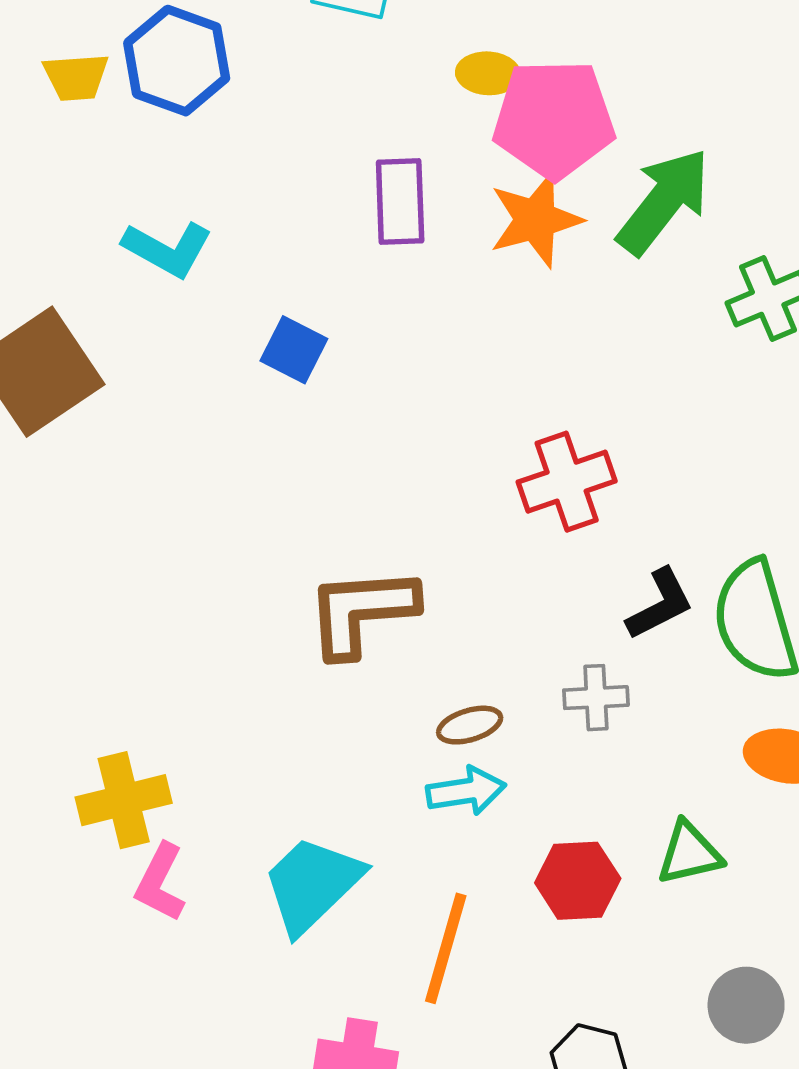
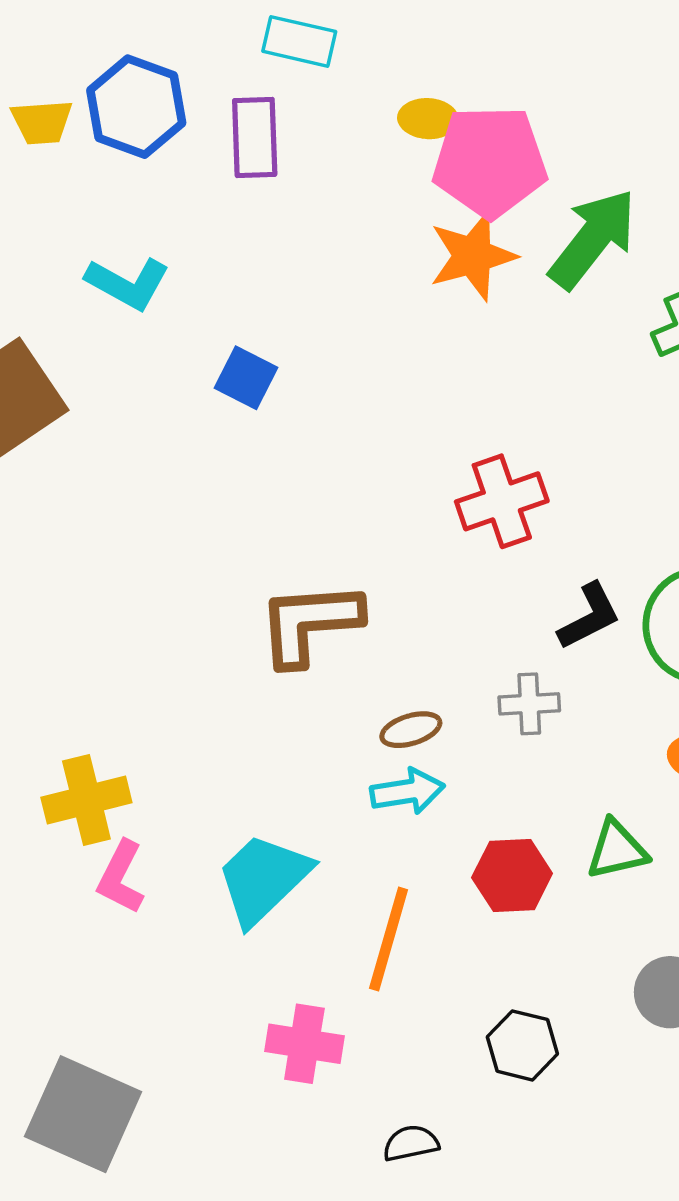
purple rectangle: (400, 201) -> (255, 137), moved

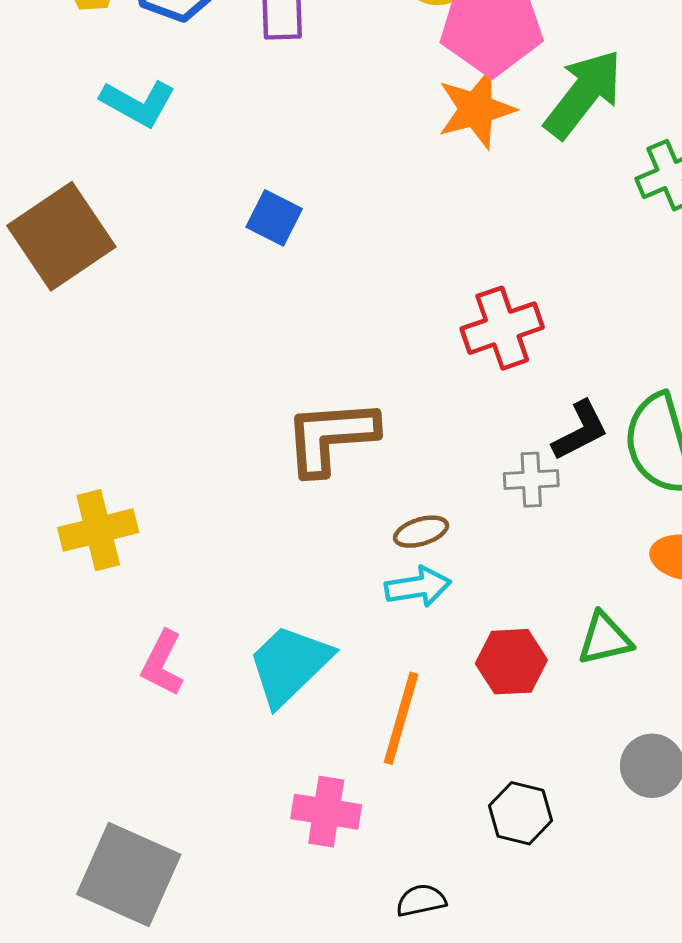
cyan L-shape: (128, 283) -> (138, 103), moved
gray cross: (529, 704) -> (531, 480), moved
yellow cross: (86, 800) -> (98, 530), moved

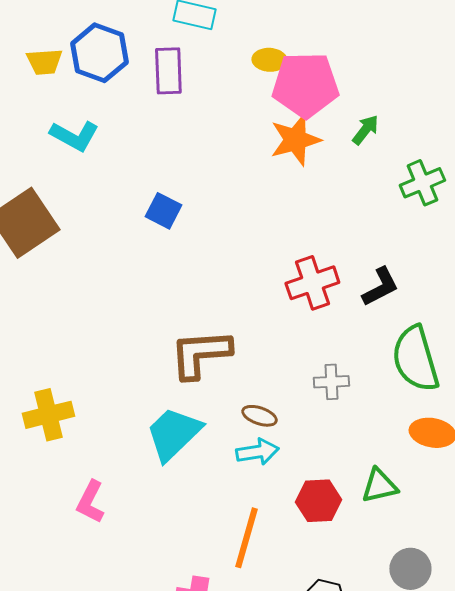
green arrow: (583, 94) -> (365, 130), size x0.5
black L-shape: (580, 431) -> (380, 287), moved
brown ellipse: (421, 532) -> (259, 416), turned 36
cyan trapezoid: (289, 665) -> (173, 434), moved

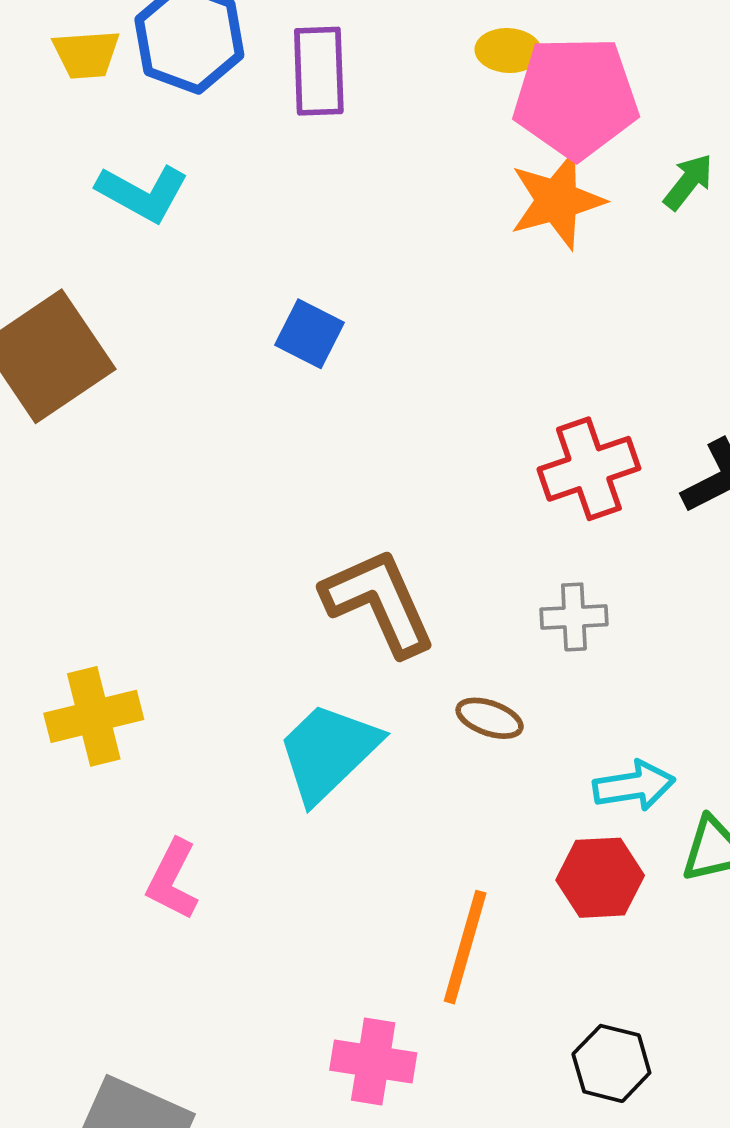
brown L-shape: (200, 354) -> (379, 602), turned 70
gray cross: (331, 382) -> (574, 617), moved
cyan arrow: (257, 452) -> (634, 786), moved

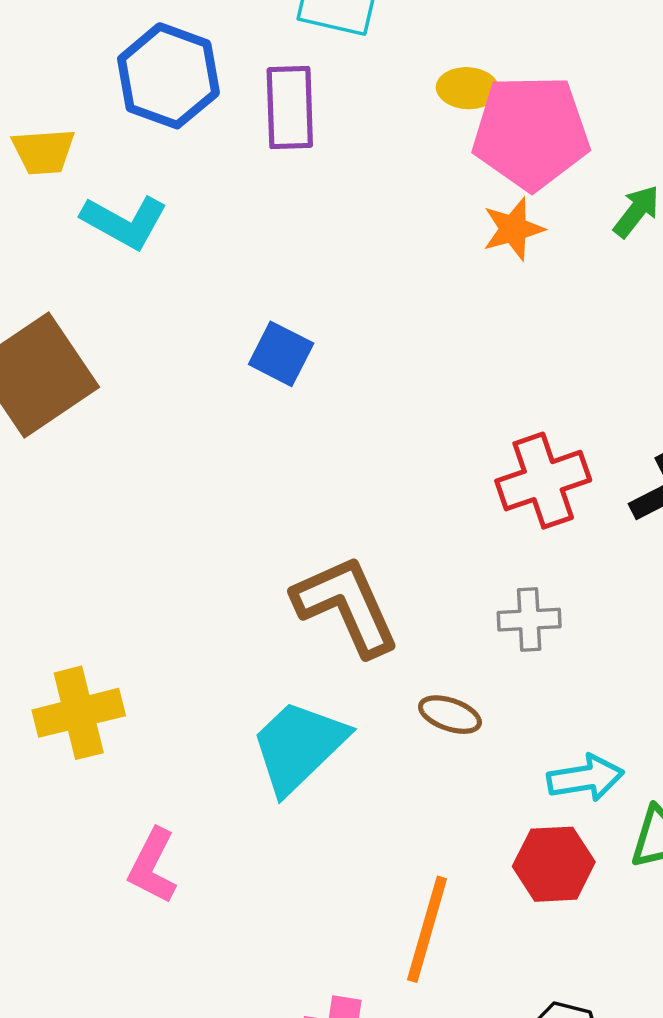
yellow trapezoid: (86, 54) -> (43, 152), moved
orange star: (557, 201) -> (513, 229), size x0.7

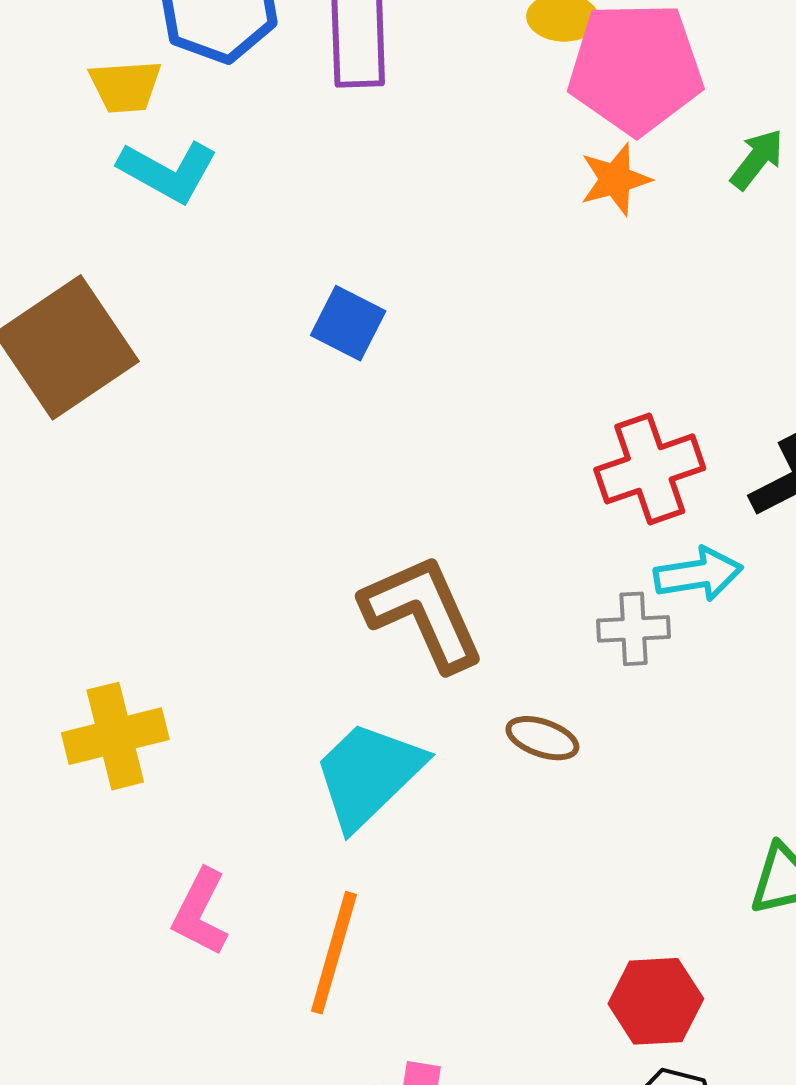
yellow trapezoid: (43, 152) -> (125, 86), moved
cyan arrow: (585, 778) -> (698, 574), moved
red hexagon: (554, 864) -> (656, 1001), moved
orange line: (427, 929) -> (334, 953), moved

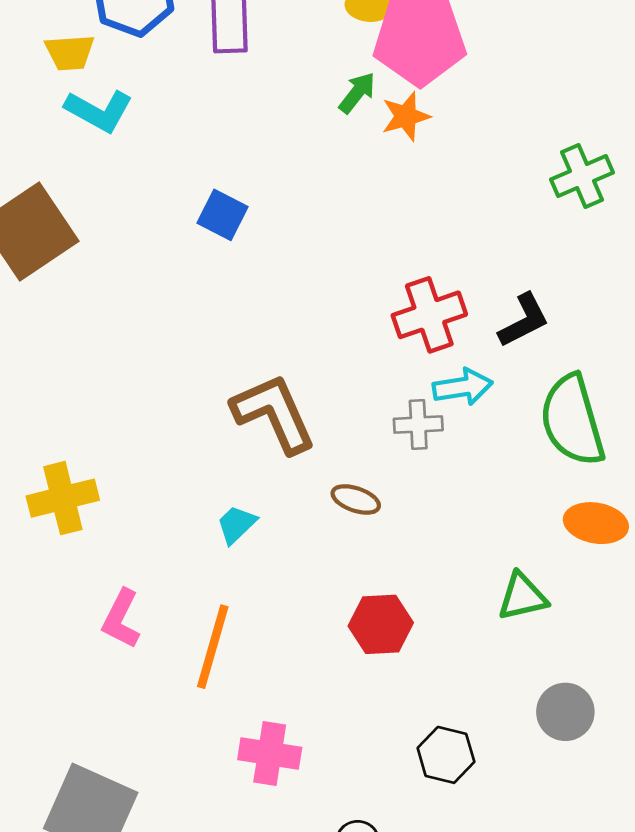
green arrow: (757, 159) -> (357, 93), moved
cyan trapezoid: (368, 775) -> (236, 524), size x0.5
red hexagon: (656, 1001) -> (381, 624), moved

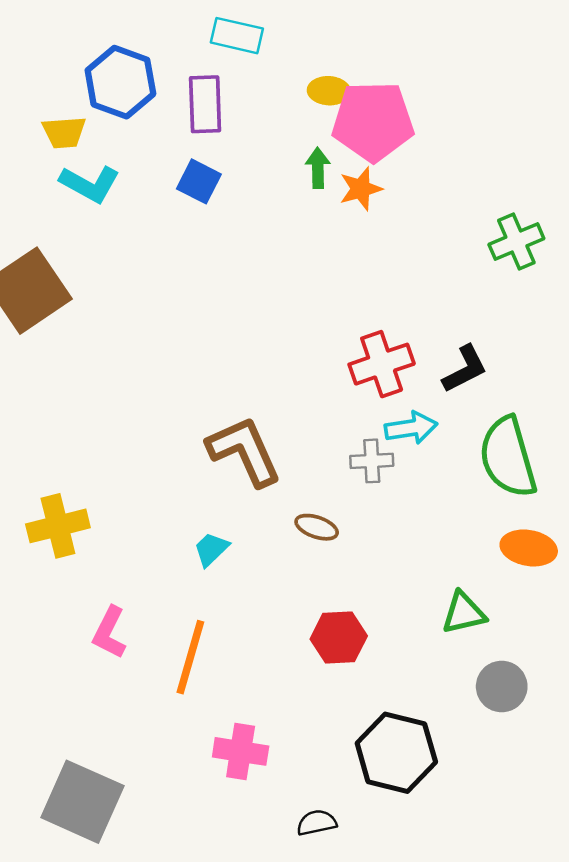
green arrow: (357, 93) -> (318, 168), turned -39
blue square: (222, 215) -> (199, 181), moved
gray circle: (565, 712) -> (502, 687), moved
black hexagon: (446, 755) -> (396, 753), size x1.6

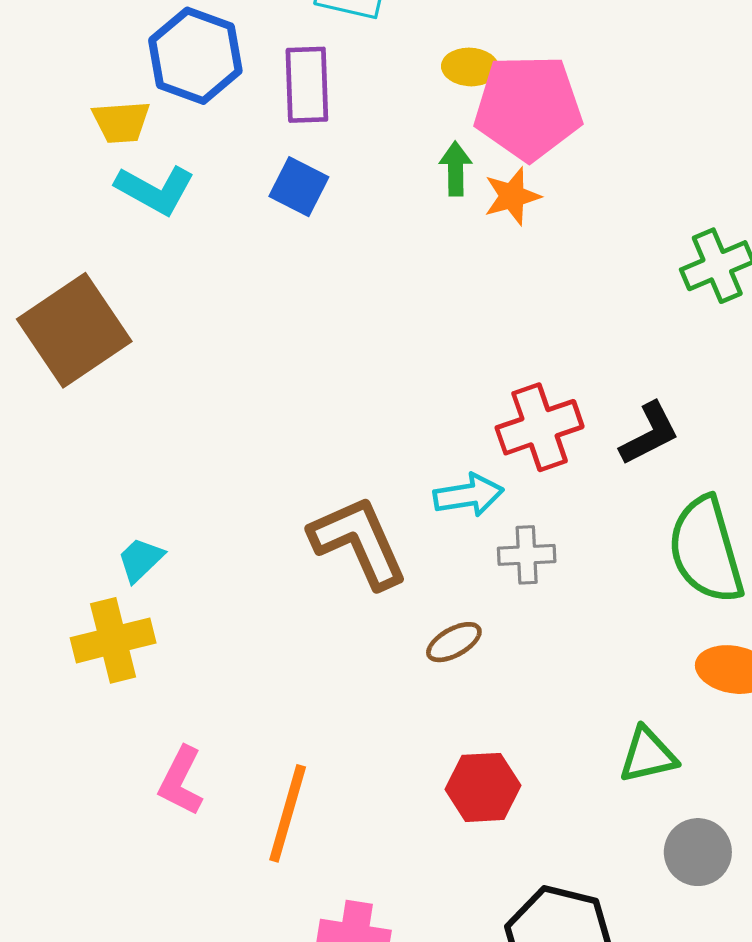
cyan arrow: (411, 428) -> (468, 495), moved
brown ellipse: (317, 527) -> (454, 642), turned -48
cyan trapezoid: (211, 549) -> (141, 560), moved

